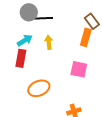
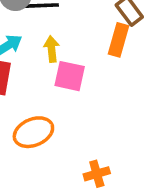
pink square: (79, 69) -> (70, 76), moved

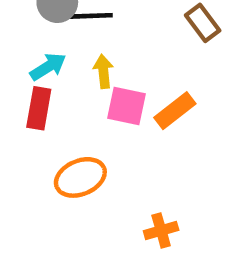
orange rectangle: (118, 40) -> (175, 111), moved, turned 36

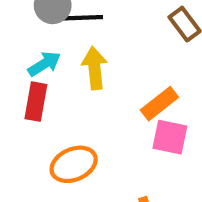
yellow arrow: (103, 71) -> (95, 68), size x1.4
pink square: (126, 106) -> (170, 137), moved

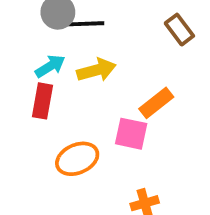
yellow arrow: (95, 68) -> (96, 70), turned 81
pink square: (170, 137) -> (131, 134), moved

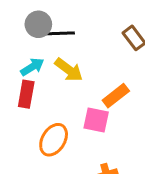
yellow arrow: (96, 70) -> (69, 70), turned 52
orange ellipse: (77, 159) -> (54, 140), turned -36

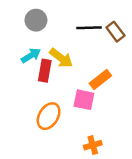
black line: (60, 33) -> (89, 28), moved
red rectangle: (26, 94) -> (45, 71), moved

